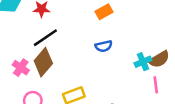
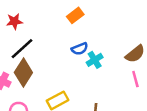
cyan cross: (143, 62) -> (95, 60), moved

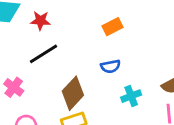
cyan cross: (95, 60) -> (131, 96), moved
brown diamond: (23, 72) -> (73, 93), moved

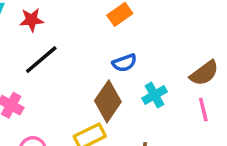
brown diamond: (73, 93) -> (108, 101), moved

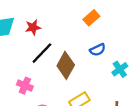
brown diamond: (108, 101) -> (66, 65), moved

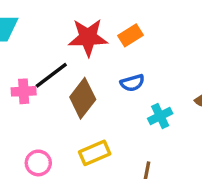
red star: (33, 27) -> (88, 37), moved, size x1.6
pink cross: (25, 86) -> (24, 91), moved, turned -35

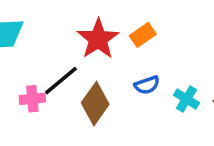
red star: (88, 37) -> (98, 39), turned -30
cyan cross: (160, 116) -> (187, 99), moved, turned -30

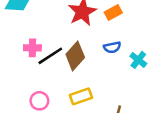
black line: (61, 81) -> (50, 56), moved

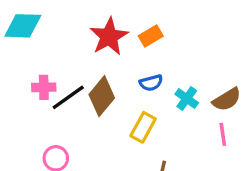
yellow rectangle: (81, 96) -> (143, 127), moved, turned -40

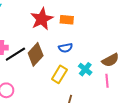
orange rectangle: (151, 36) -> (67, 20), turned 32
cyan cross: (187, 99) -> (85, 69), moved

